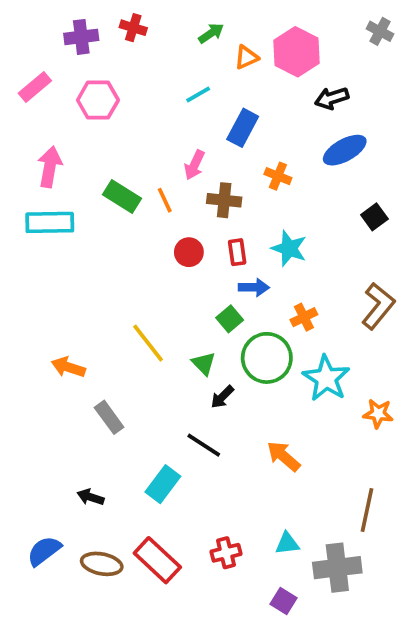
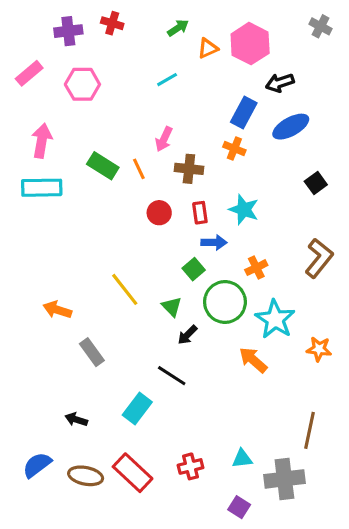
blue rectangle: (243, 128) -> (244, 112), moved
orange arrow: (284, 456) -> (253, 360), moved

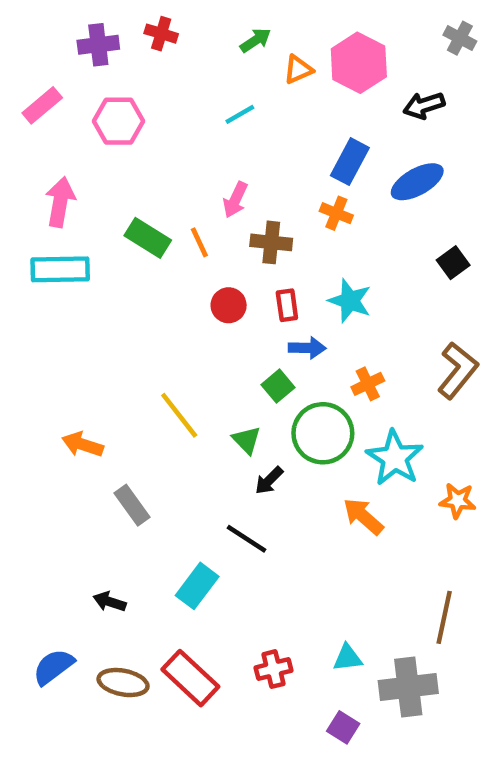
black arrow: (280, 83) -> (424, 105), moved

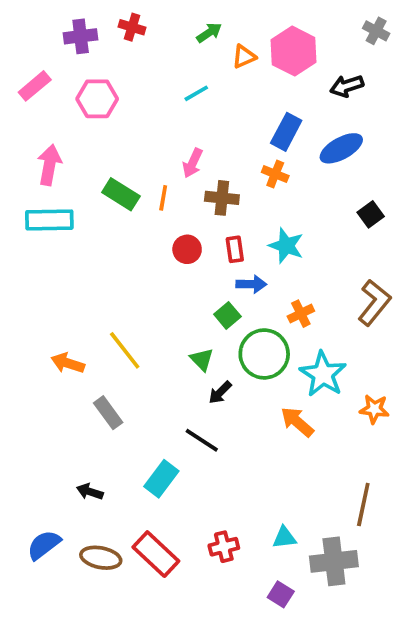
orange line: (199, 242) -> (163, 198), turned 35
yellow line: (179, 415) -> (125, 350), moved

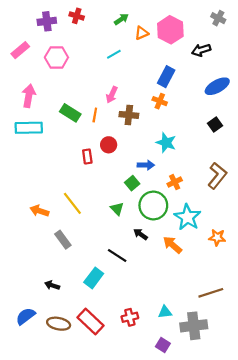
blue ellipse: (341, 148) -> (217, 86), moved
red rectangle: (235, 249) -> (87, 157), moved
black arrow: (220, 393) -> (141, 234), moved, turned 80
brown line: (363, 504) -> (211, 293), turned 60

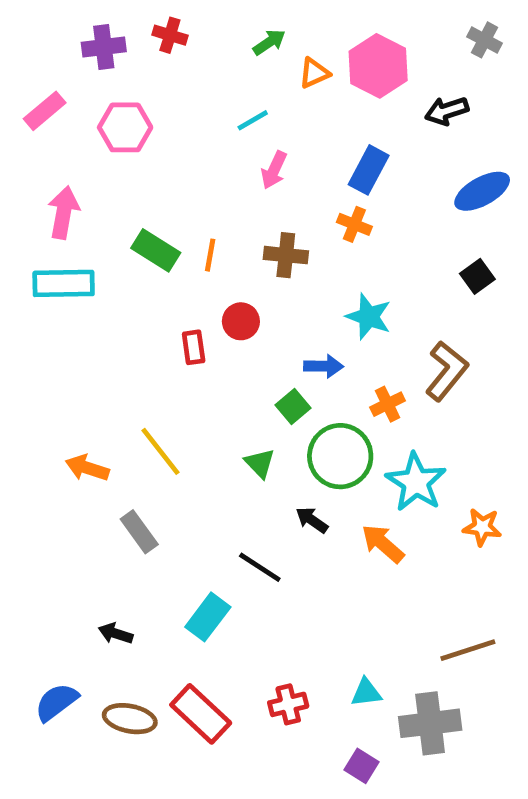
pink arrow: (112, 95) -> (274, 170), moved
brown L-shape: (217, 176) -> (447, 371), moved

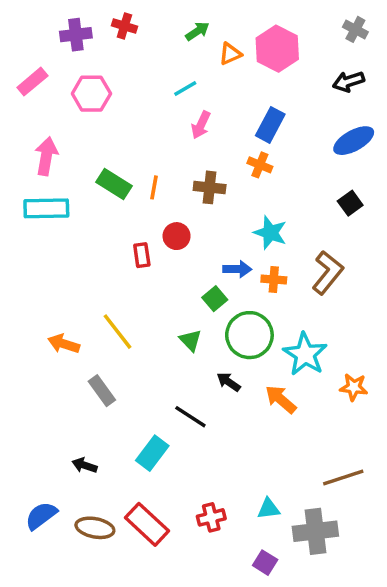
black arrow: (447, 111) -> (348, 82), moved
orange cross: (388, 404) -> (274, 280), moved, turned 30

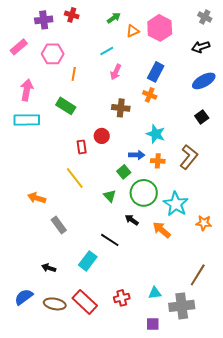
orange line: (154, 187) -> (74, 74), moved
yellow line: (117, 332) -> (75, 178), moved
brown line: (343, 477) -> (198, 275), turned -40
purple square: (265, 563) -> (153, 324), turned -32

